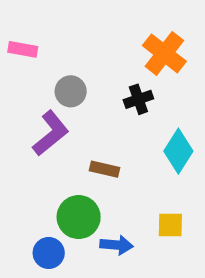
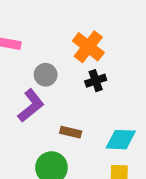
orange cross: (164, 53) -> (88, 47), moved
cyan diamond: (178, 151) -> (121, 140), moved, turned 60

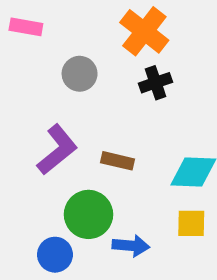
purple L-shape: (31, 106) -> (57, 150), moved

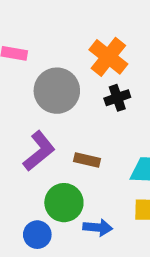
gray circle: (80, 74) -> (57, 91), size x1.6

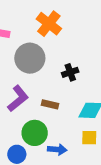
orange cross: (108, 57) -> (49, 24), moved
black cross: (117, 98) -> (70, 72), moved

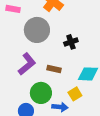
yellow square: (89, 138) -> (75, 94), moved, turned -32

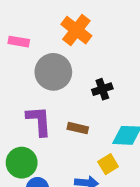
purple L-shape: (27, 64) -> (39, 121), turned -55
green circle: (41, 93) -> (22, 163), moved

